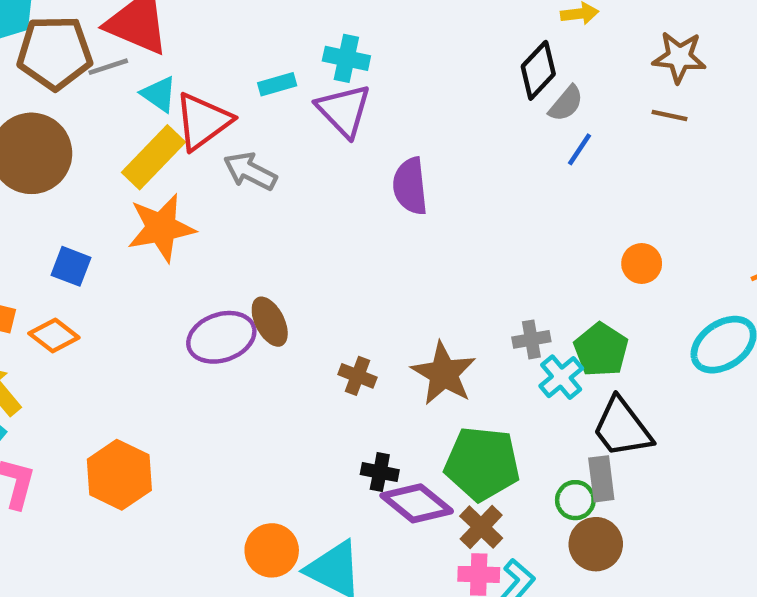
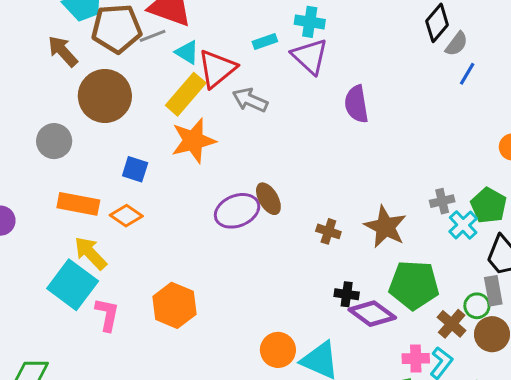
brown cross: (481, 527) -> (452, 324), moved

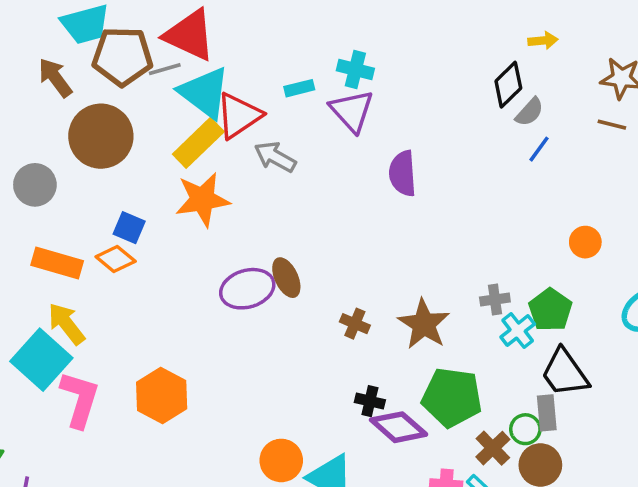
cyan triangle: (187, 52) -> (205, 93), size x1.8
orange diamond: (126, 216) -> (116, 259), moved
pink L-shape: (107, 315) -> (80, 399), size x1.4

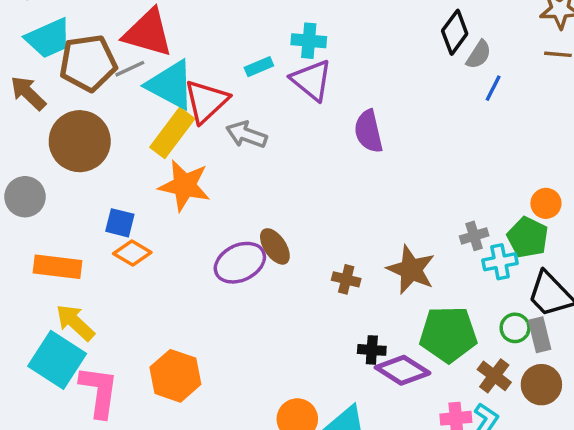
orange star: (202, 199) -> (184, 186), turned 30
orange circle: (585, 242) -> (546, 203), moved
orange diamond: (116, 259) -> (132, 253), moved
cyan cross: (518, 331) -> (500, 262), turned 36
green circle: (525, 429) -> (515, 328), moved

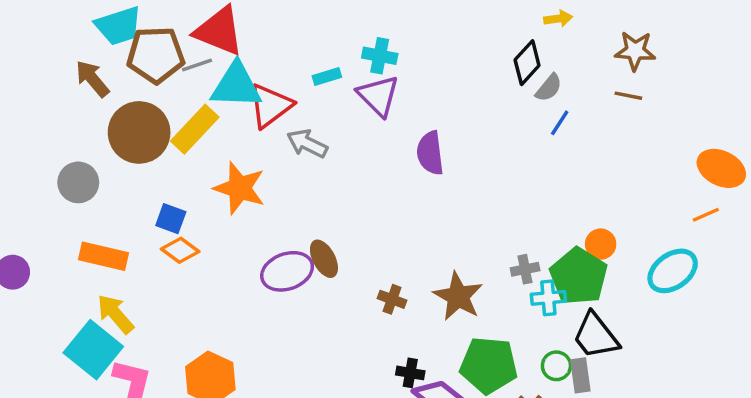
cyan triangle: (171, 85) -> (236, 85), turned -32
yellow rectangle: (172, 133) -> (195, 129), moved
green pentagon: (528, 237) -> (579, 276), size x1.4

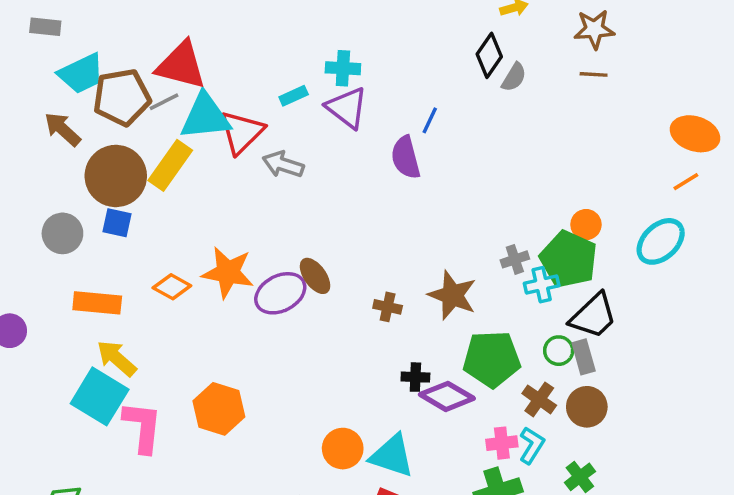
blue line: (560, 123) -> (430, 120), moved
orange star: (240, 188) -> (228, 272), moved
blue square: (171, 219) -> (117, 223), moved
black trapezoid: (596, 336) -> (593, 316), turned -88

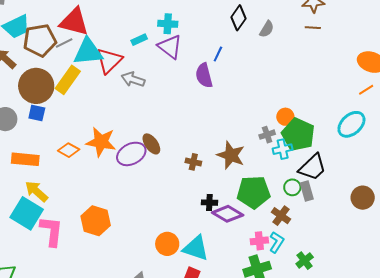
black diamond: (489, 55) -> (239, 18), moved
orange circle: (586, 225) -> (285, 117), moved
brown circle: (587, 407) -> (363, 198), moved

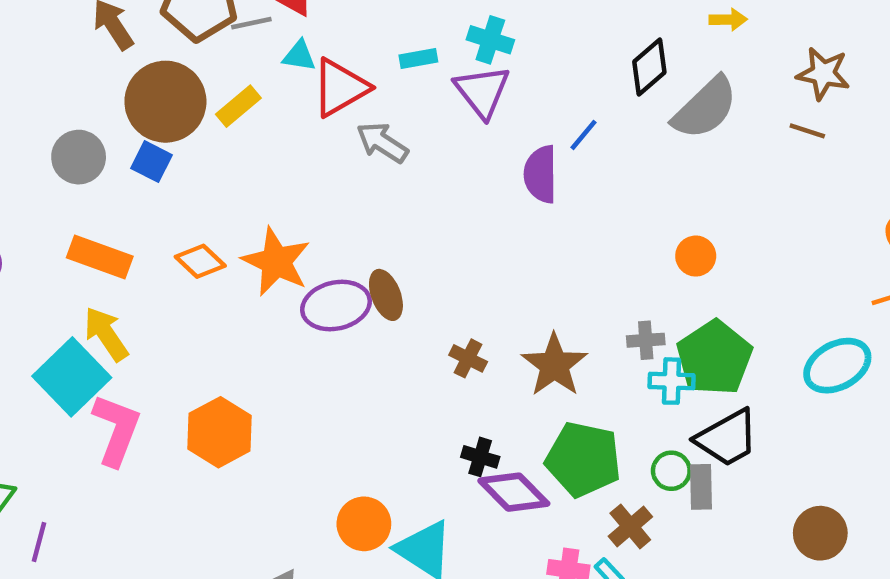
gray semicircle: (267, 29) -> (705, 108), size x1.8
cyan triangle: (88, 52) -> (299, 56), size x0.5
yellow rectangle: (68, 80) -> (238, 106), size x0.7
orange circle: (285, 117) -> (696, 256), moved

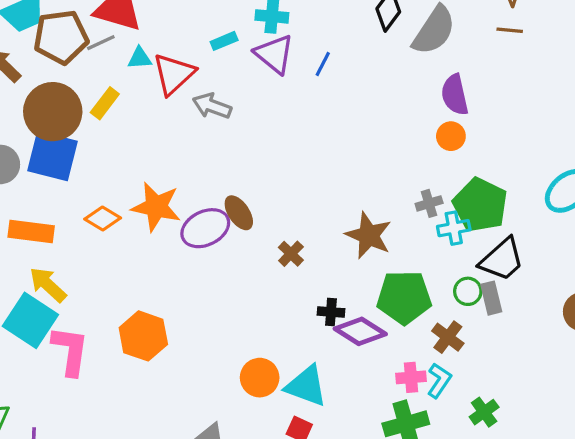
blue line: (584, 135) -> (323, 64), moved
blue square: (151, 162) -> (52, 156), size x1.8
purple semicircle: (541, 174) -> (455, 95), moved
brown cross: (468, 358) -> (291, 254), moved, turned 30

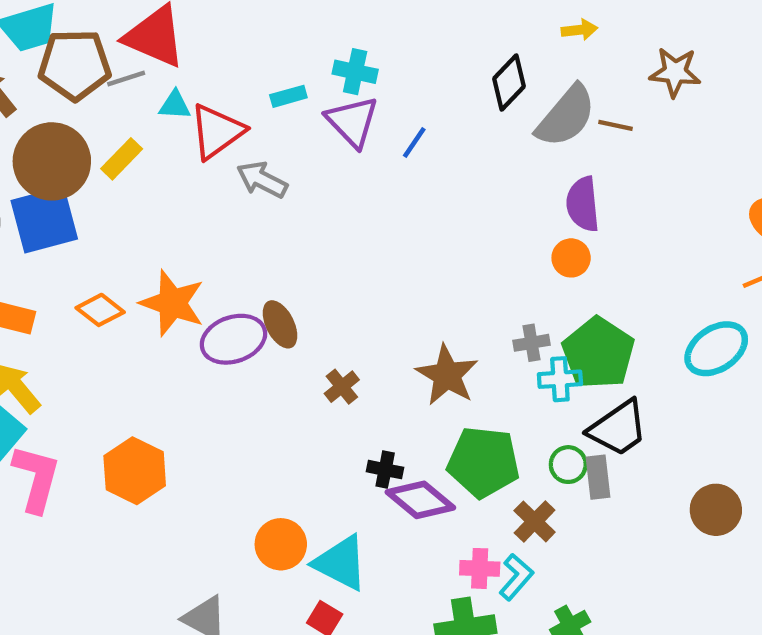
brown line: (510, 30) -> (615, 125), moved
blue square: (52, 156) -> (44, 220), turned -36

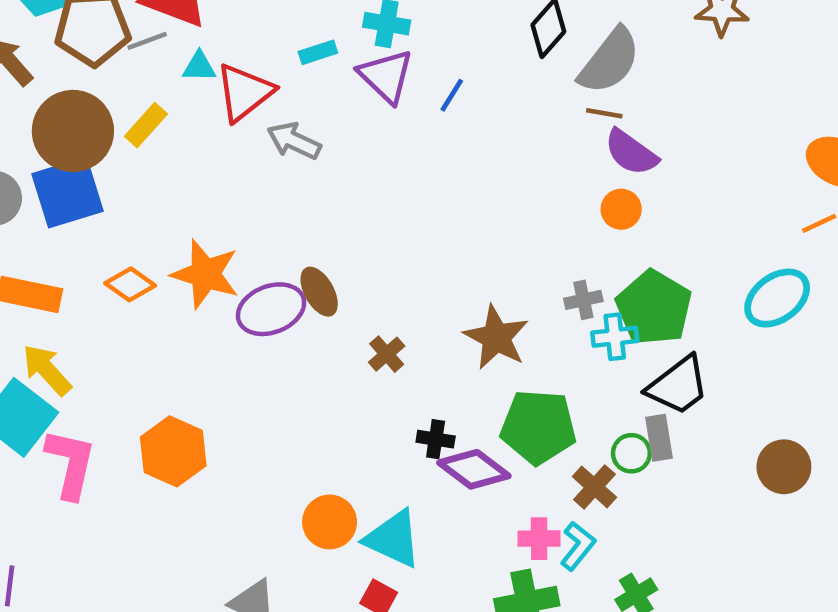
brown line: (615, 125) -> (604, 113), moved
purple semicircle: (583, 204) -> (631, 152), turned -46
green circle: (568, 465) -> (631, 453), moved

